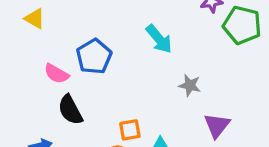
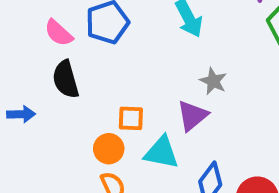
purple triangle: (217, 125) -> (192, 116), moved

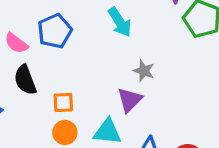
orange square: (131, 118) -> (63, 102), moved

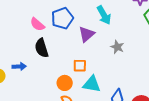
purple triangle: (130, 100) -> (87, 34), moved
orange square: (63, 102) -> (80, 66), moved

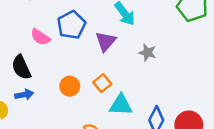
black semicircle: (42, 48) -> (21, 67), moved
orange square: (80, 66) -> (102, 83), turned -32
orange circle: (65, 83) -> (70, 86), moved

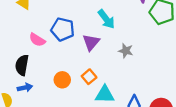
blue pentagon: (71, 25) -> (63, 29), turned -30
black semicircle: (21, 67) -> (22, 65), turned 36

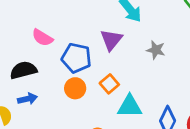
blue pentagon: (63, 29) -> (76, 58), moved
black semicircle: (22, 65) -> (23, 70), turned 66

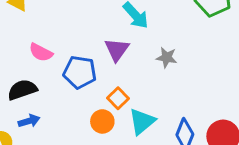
orange circle: (75, 88) -> (102, 121), moved
cyan triangle: (130, 106) -> (142, 121), turned -36

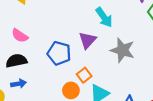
pink semicircle: (41, 52) -> (20, 36), moved
gray star: (167, 57) -> (122, 50), size x1.6

